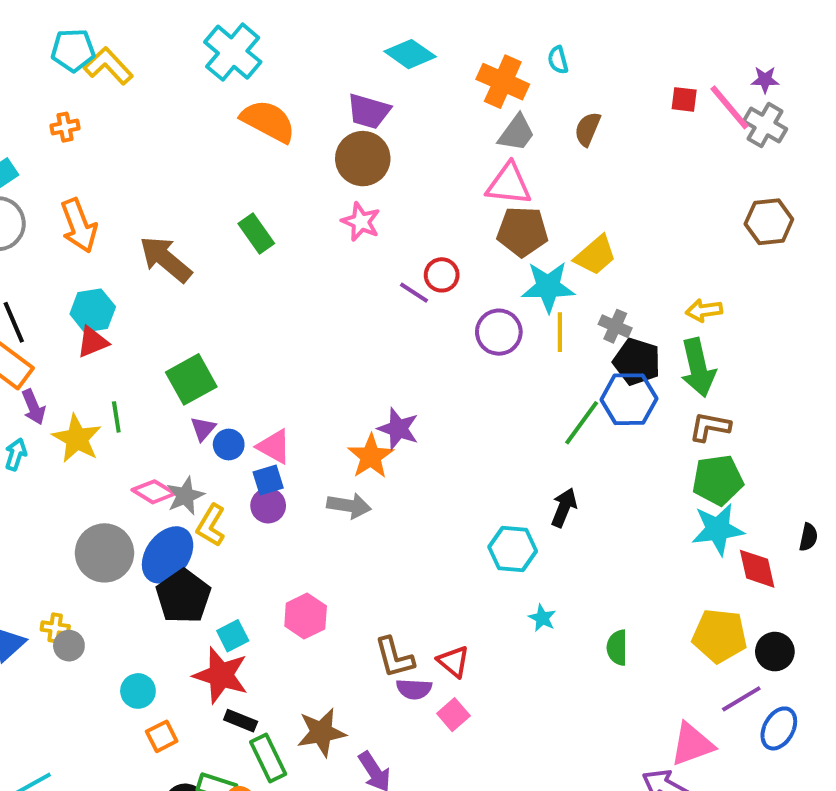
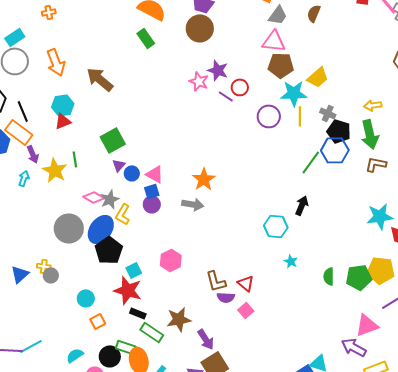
pink star: (361, 222) -> (199, 81), moved
green rectangle: (256, 234) -> (146, 38), moved
purple star: (398, 429) -> (218, 70), moved
green pentagon: (718, 480) -> (359, 277), moved
green rectangle: (268, 758) -> (152, 332), turned -30

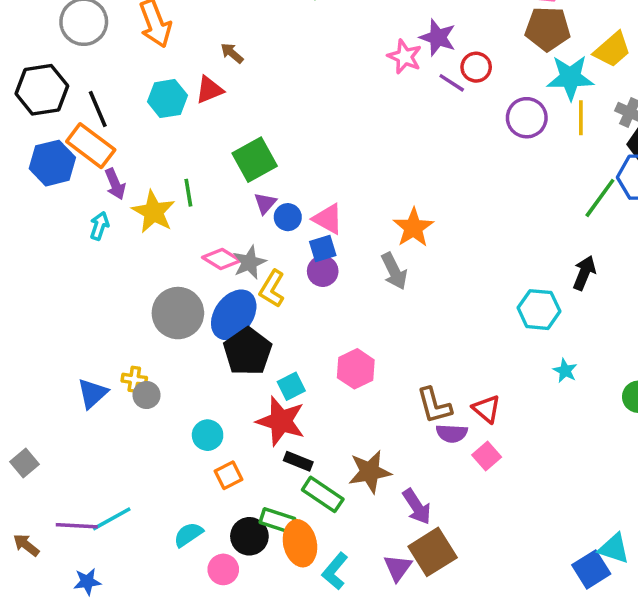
brown arrow: (100, 79) -> (232, 53), size x0.5
red triangle: (63, 121) -> (209, 90), moved
gray arrow: (193, 204) -> (394, 271), turned 55

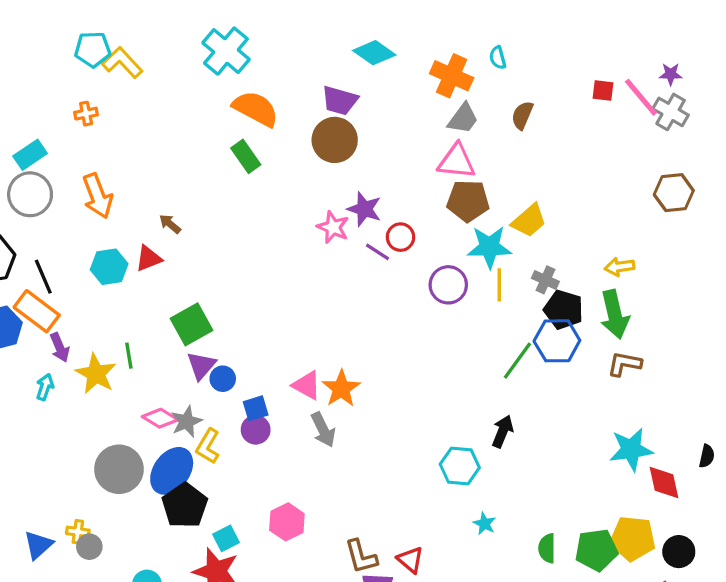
purple triangle: (265, 203) -> (201, 366), size x1.4
pink triangle: (328, 219) -> (307, 385), moved

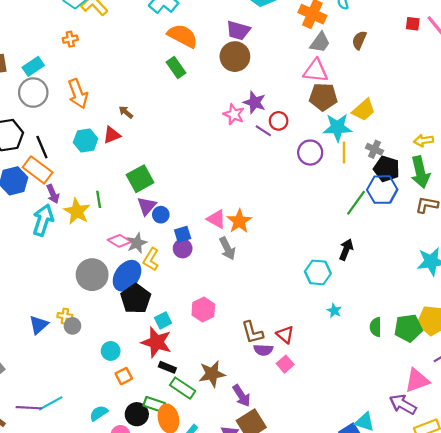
cyan arrow: (45, 387) -> (43, 220), size x1.8

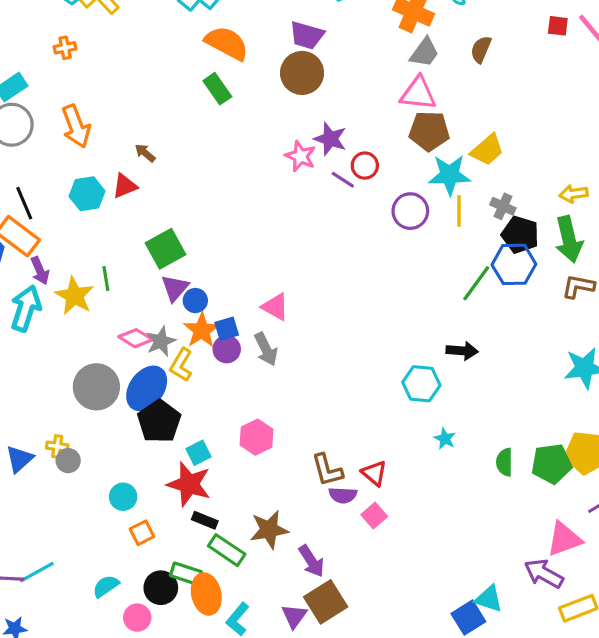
orange star: (239, 221) -> (202, 330), moved
gray arrow: (227, 248) -> (266, 349), moved
black arrow: (346, 250) -> (462, 351), turned 72

